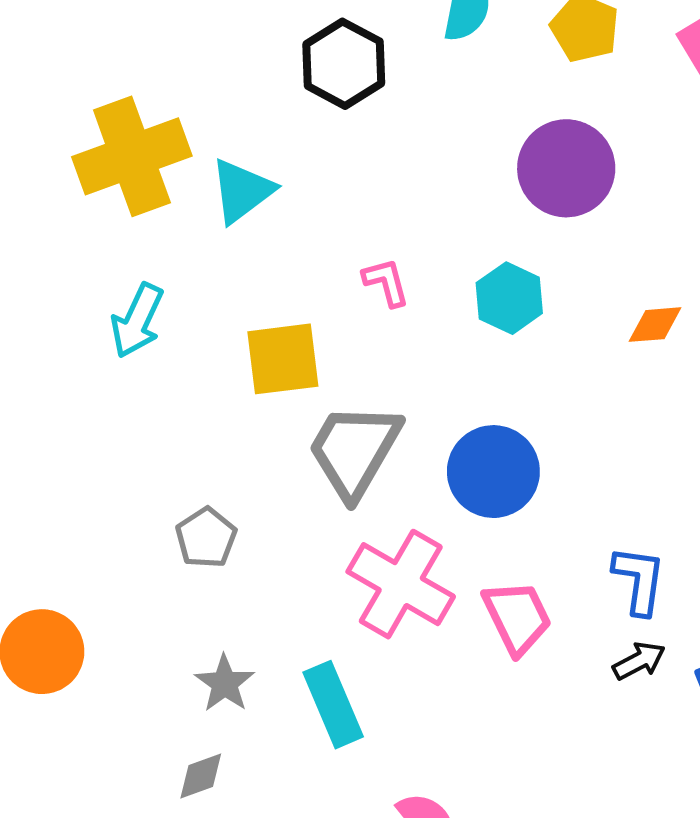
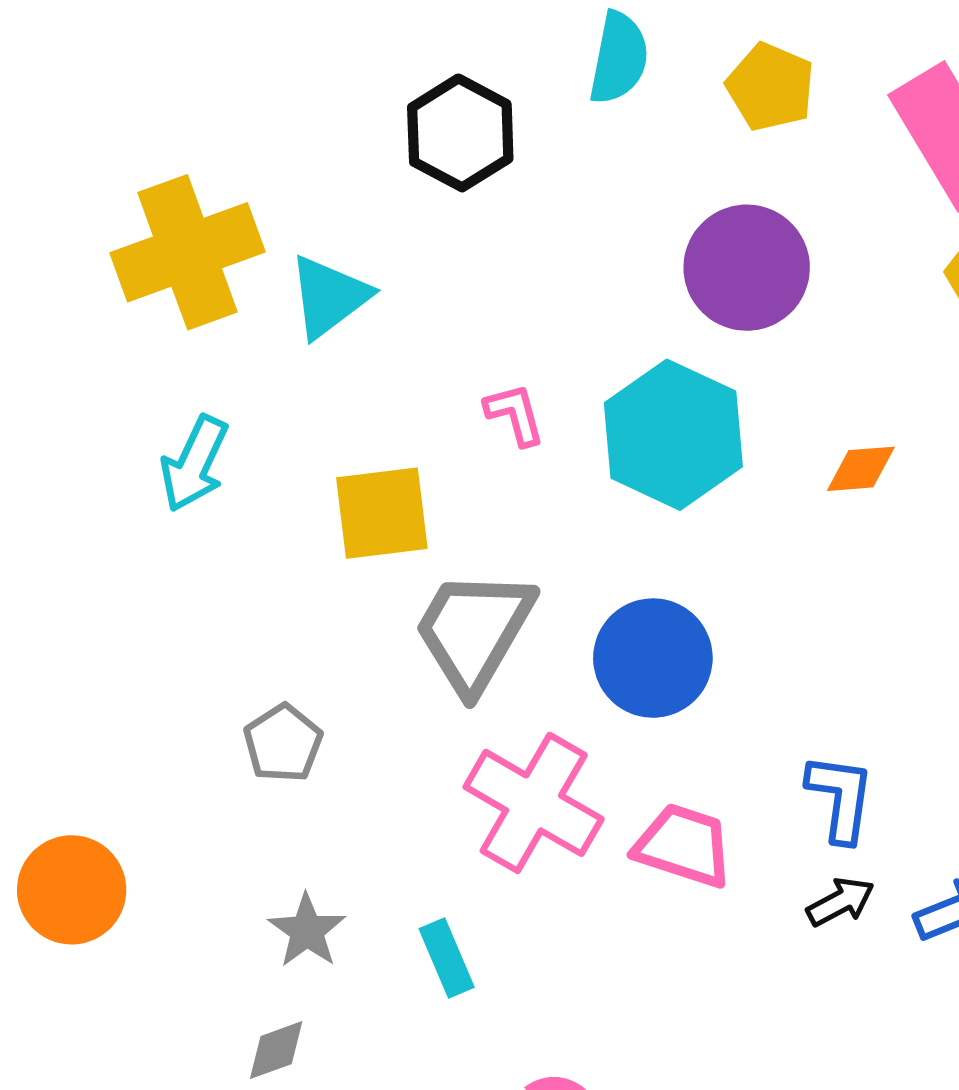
cyan hexagon: (509, 298) -> (673, 435), size x1.6
pink trapezoid: (517, 617) -> (684, 846), turned -46
cyan rectangle: (333, 705) -> (447, 958), size x0.7

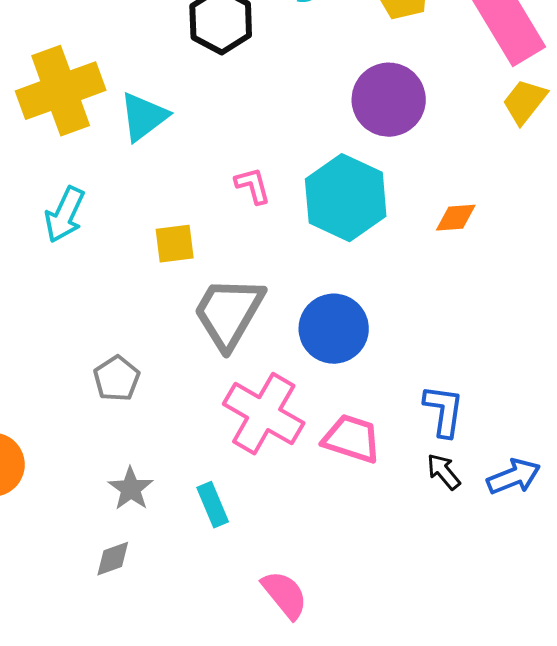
yellow square: (382, 513) -> (175, 244), size x0.7
black arrow: (840, 902) -> (444, 472), turned -102

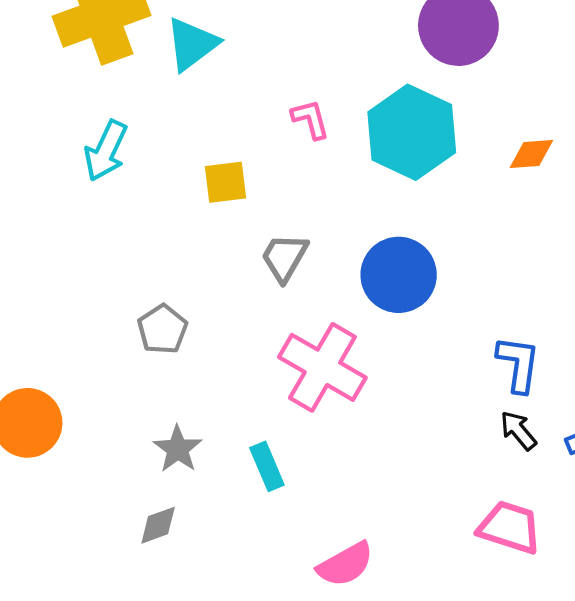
gray trapezoid: (229, 313) -> (284, 257), size x0.6
pink trapezoid: (352, 439) -> (510, 527), moved
pink semicircle: (285, 595) -> (345, 564), turned 100

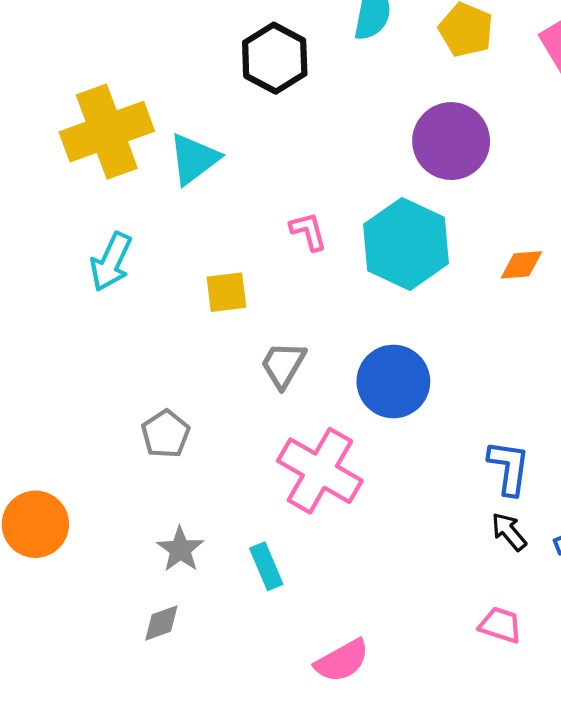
pink trapezoid: (510, 527) -> (500, 625), size x0.7

